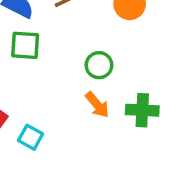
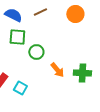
green circle: (99, 65) -> (36, 52), moved

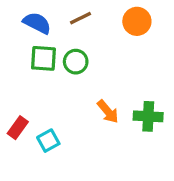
green circle: (36, 52) -> (76, 62), moved
cyan square: (20, 88) -> (48, 141), turned 32

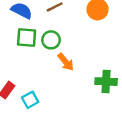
orange arrow: (108, 112) -> (66, 62), moved

